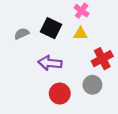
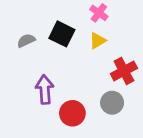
yellow triangle: (80, 34) -> (98, 41), turned -32
purple arrow: (50, 63) -> (45, 89), moved, turned 80

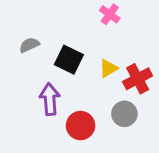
black square: (62, 34) -> (69, 60), moved
yellow triangle: (98, 41) -> (108, 68), moved

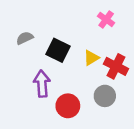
pink cross: (110, 14) -> (106, 19), moved
red cross: (138, 79) -> (116, 66), turned -35

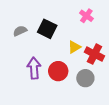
black square: (58, 50) -> (47, 29), moved
red circle: (68, 106) -> (58, 71), moved

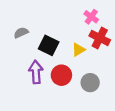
black square: (47, 29) -> (49, 45), moved
red cross: (94, 54) -> (100, 38), moved

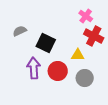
yellow triangle: (78, 50) -> (78, 55), moved, turned 32

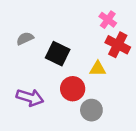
purple arrow: (34, 68) -> (30, 97), moved, turned 110
gray circle: (85, 78) -> (91, 110), moved

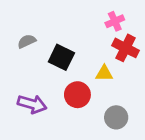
pink cross: (108, 20) -> (115, 21), turned 30
gray circle: (91, 110) -> (116, 117), moved

